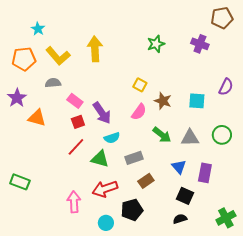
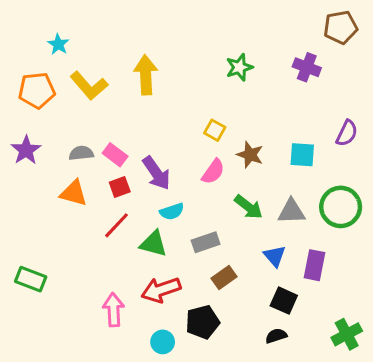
gray semicircle: (53, 83) -> (81, 153), moved
orange triangle: (37, 118) -> (74, 193), moved
green circle: (222, 135) -> (341, 207), size x1.4

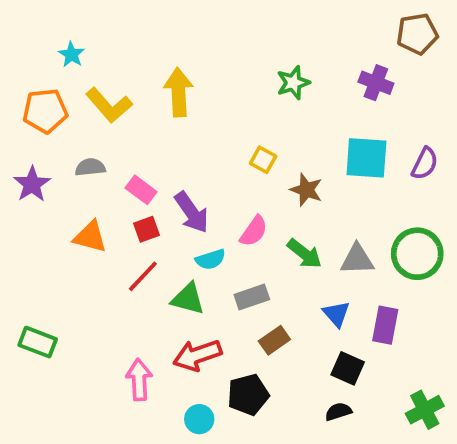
gray semicircle: (81, 153) -> (90, 167), moved
cyan square: (302, 155) -> (366, 158), moved, size x1.4
pink semicircle: (213, 172) -> (254, 231), moved

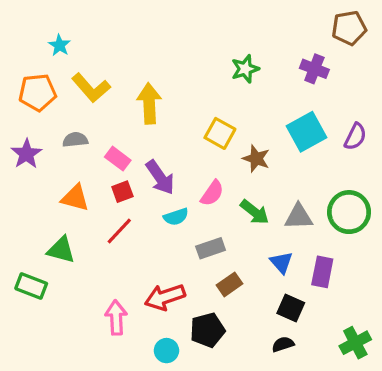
yellow arrow: (179, 92) -> (149, 103), moved
cyan square: (366, 158) -> (307, 132), turned -33
yellow square: (263, 160) -> (220, 133), size x1.4
green triangle: (188, 299) -> (61, 250), moved

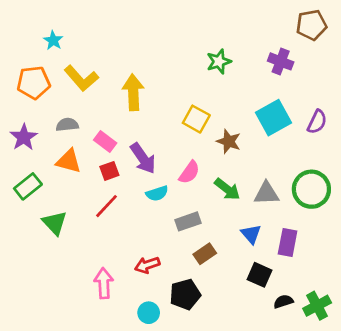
orange triangle: (75, 198) -> (69, 161), moved
green triangle: (61, 250) -> (55, 223), turned 32
green rectangle: (31, 286) -> (28, 186), moved, turned -60
red arrow: (165, 297) -> (147, 265), size x0.7
black semicircle: (283, 344) -> (283, 301), moved

